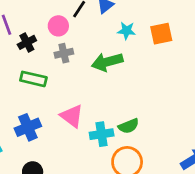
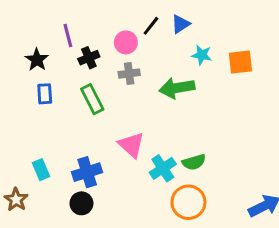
green rectangle: (33, 79) -> (92, 99), turned 45
blue cross: (28, 127) -> (87, 172), moved
cyan cross: (102, 134) -> (163, 168), turned -30

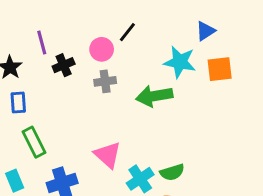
blue triangle: (181, 24) -> (205, 31), moved
cyan star: (202, 55) -> (180, 62), size x1.5
green rectangle: (92, 99) -> (34, 142), moved

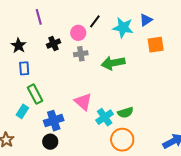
purple line: (42, 42) -> (39, 17), moved
cyan star: (180, 62) -> (123, 28), moved
cyan rectangle: (15, 181) -> (22, 111), moved, turned 56

